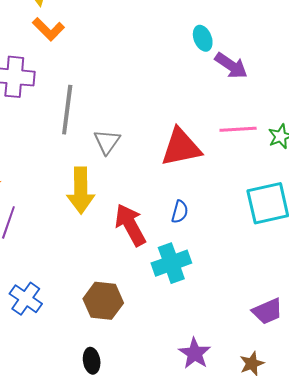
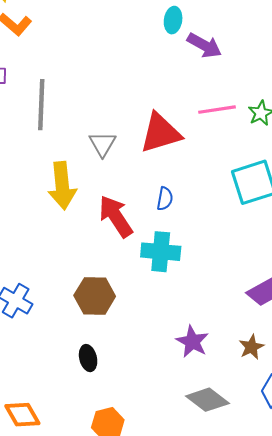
cyan ellipse: (203, 38) -> (173, 20), turned 35
gray triangle: (107, 142) -> (102, 144), moved
cyan cross: (171, 263) -> (161, 252), turned 30

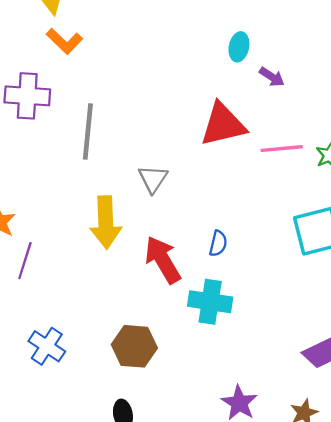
purple arrow: (204, 45) -> (272, 77), size x0.7
red triangle: (160, 133) -> (223, 125), moved

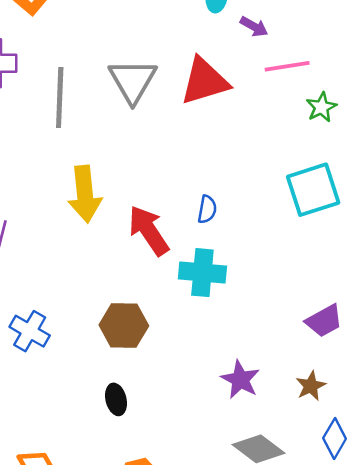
pink line: (282, 149) -> (287, 66), moved
gray triangle: (153, 179) -> (133, 81), moved, size x1.5

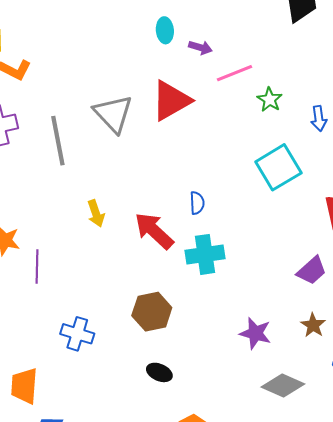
yellow arrow: (85, 194) -> (96, 213), size x0.6
black ellipse: (116, 399) -> (159, 372), turned -40

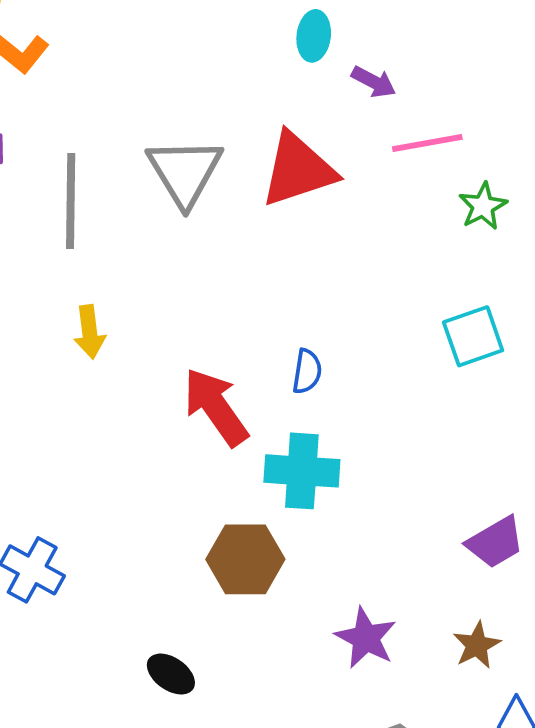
cyan square: (278, 167) -> (473, 336), size x0.7
yellow arrow: (96, 213) -> (90, 332), moved
brown hexagon: (152, 312) -> (245, 559), moved

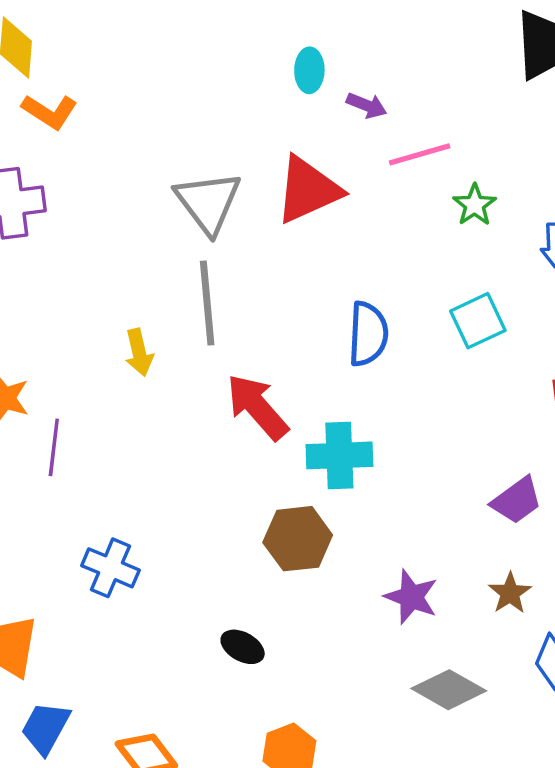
gray line: (71, 201) -> (207, 303), moved
blue semicircle: (307, 371) -> (368, 334), moved, size x1.6

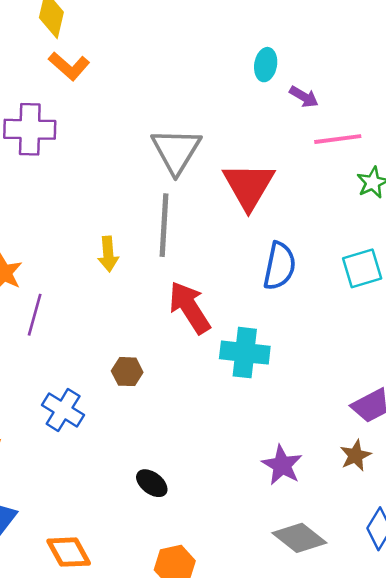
red triangle: (308, 190) -> (249, 186), moved, turned -44
brown hexagon: (298, 539) -> (127, 372), moved, size x0.6
brown star: (510, 593) -> (355, 455), moved

